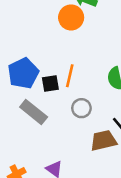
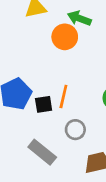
gray rectangle: (34, 112) -> (42, 152), moved

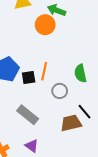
gray circle: (75, 130) -> (60, 91), moved

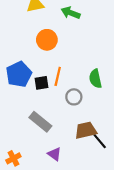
orange circle: (45, 25) -> (47, 40), moved
black line: (84, 112) -> (100, 141), moved
purple triangle: (32, 146) -> (54, 154), moved

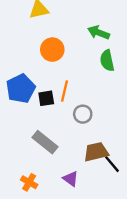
green arrow: (71, 13) -> (99, 33), moved
green semicircle: (95, 79) -> (107, 61), moved
purple triangle: (54, 154) -> (71, 179), moved
orange cross: (13, 158) -> (29, 182), moved, turned -32

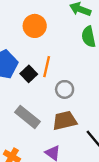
black square: (46, 98) -> (29, 74), turned -35
brown trapezoid: (96, 152) -> (65, 121), moved

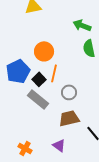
orange circle: (35, 26) -> (44, 51), moved
gray rectangle: (27, 117) -> (38, 99), moved

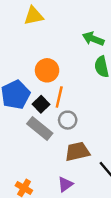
gray circle: (69, 92) -> (68, 120), moved
purple triangle: (59, 145) -> (65, 184), turned 48

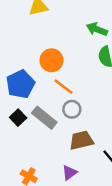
orange line: (59, 97) -> (63, 87), turned -66
black square: (41, 104) -> (18, 118), moved

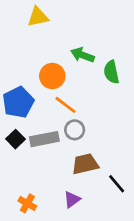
green arrow: (97, 29) -> (83, 55), moved
gray rectangle: (44, 118) -> (44, 139), turned -50

